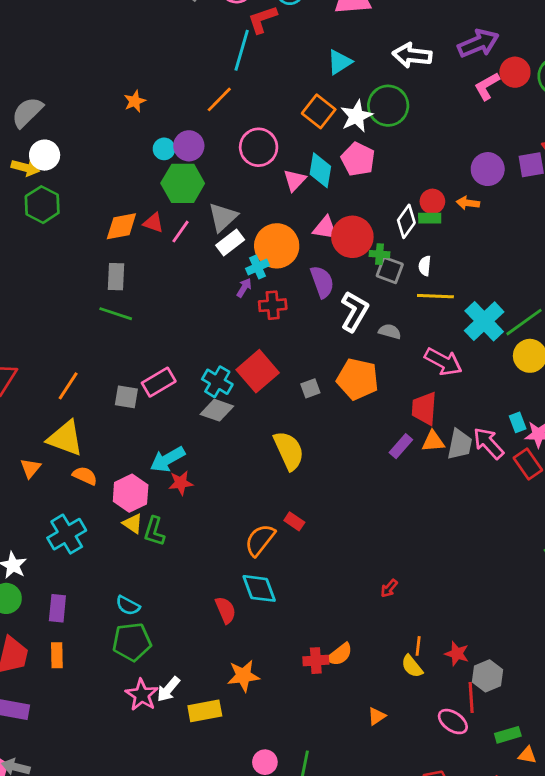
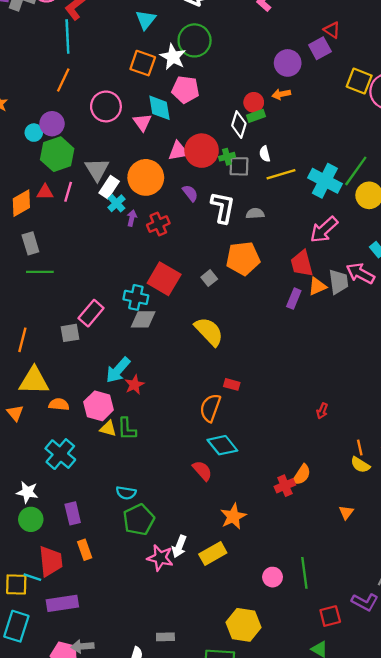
cyan cross: (257, 267) -> (117, 203), moved
purple semicircle: (322, 282) -> (190, 193), size x0.7
pink arrow: (443, 362) -> (324, 230), moved, turned 128

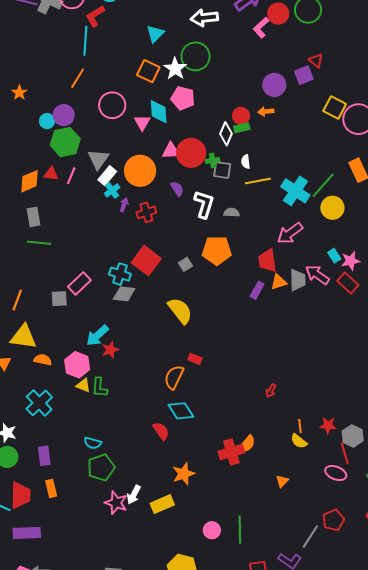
red cross: (285, 486) -> (231, 452), size x1.4

